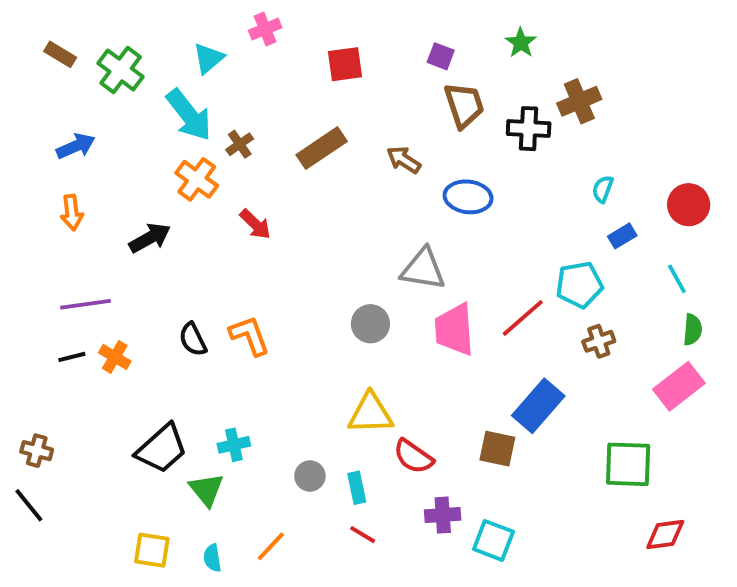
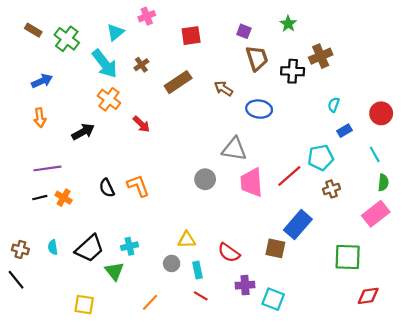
brown cross: (240, 144) -> (141, 65), moved
yellow triangle: (370, 414) -> (187, 240), moved, size x0.7
cyan semicircle: (212, 558) -> (53, 247), moved

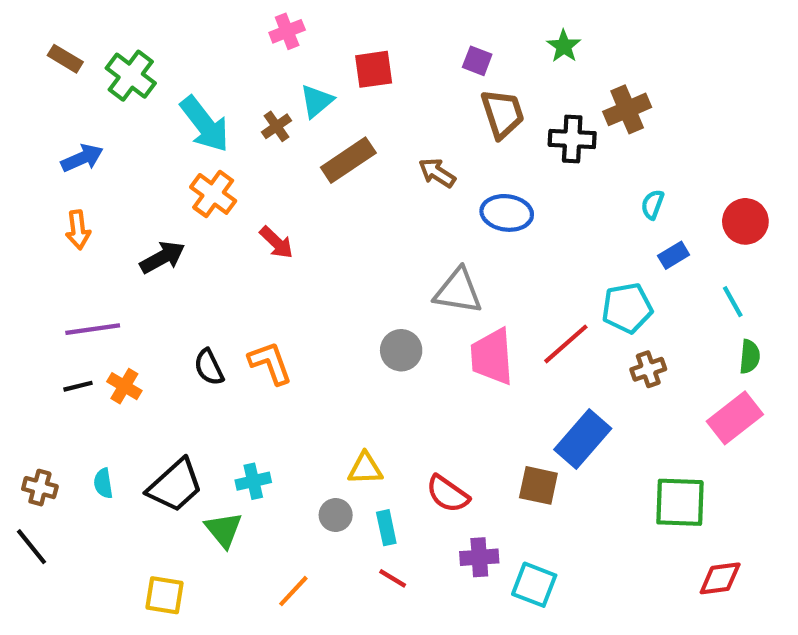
cyan triangle: (115, 32) -> (317, 101), moved

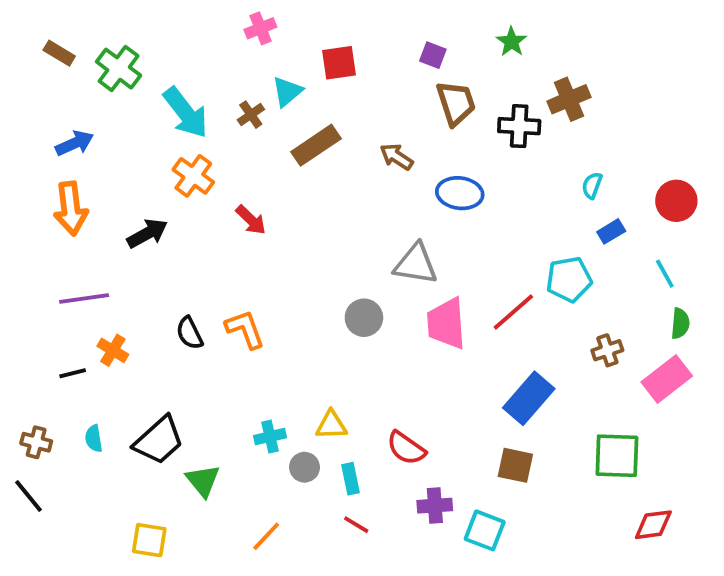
orange arrow: (78, 230) -> (71, 208), size x1.5
brown cross: (648, 369) -> (607, 350), moved
black line: (78, 386) -> (73, 373), moved
cyan cross: (253, 481) -> (270, 437), moved
brown square: (538, 485) -> (515, 465), moved

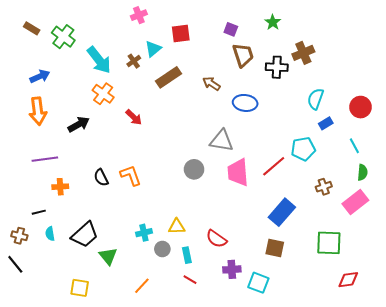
cyan semicircle: (592, 185) -> (316, 99), size x1.5
orange cross: (113, 350) -> (60, 187), turned -35
black line: (73, 373) -> (39, 212), moved

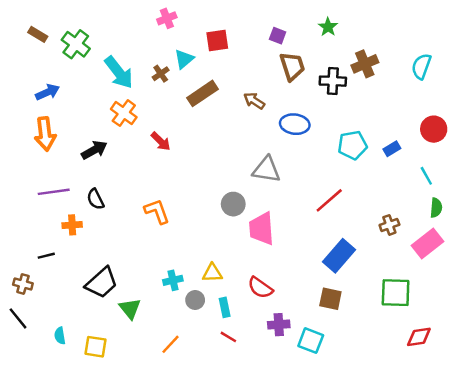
cyan semicircle: (316, 99) -> (421, 66), moved
cyan pentagon: (303, 149) -> (353, 145), moved
pink trapezoid: (238, 172) -> (262, 229), moved
black semicircle: (101, 178) -> (95, 199), moved
cyan semicircle: (50, 234) -> (60, 336), moved

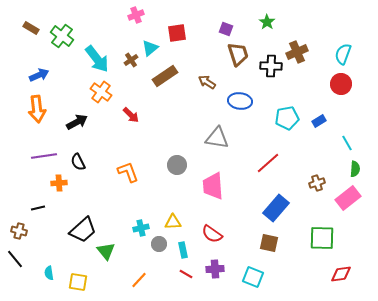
red circle: (434, 129) -> (341, 84), moved
gray circle: (233, 204) -> (177, 165), moved
purple cross: (279, 325) -> (215, 269), moved

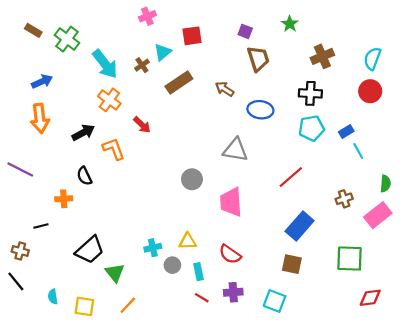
black cross: (271, 66) -> (310, 93), moved
cyan line: (347, 143) -> (358, 151), moved
purple line: (44, 156) -> (20, 169), moved, turned 35
orange L-shape: (128, 172) -> (114, 149), moved
orange line: (139, 280) -> (128, 305), moved

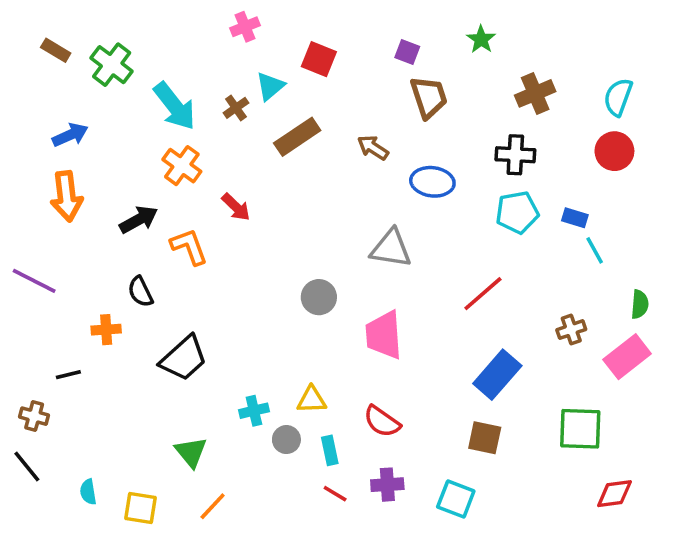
red square: (192, 36) -> (319, 59), turned 30
blue rectangle: (346, 131) -> (575, 218), turned 48
black trapezoid: (90, 250) -> (184, 358), moved

